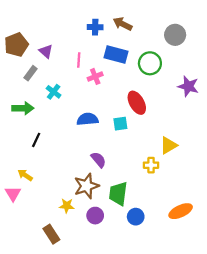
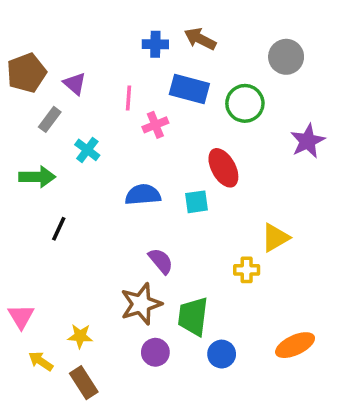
purple star: (188, 86) -> (308, 141), turned 30
yellow arrow: (25, 175) -> (41, 361), moved
yellow star: (67, 206) -> (80, 336), moved

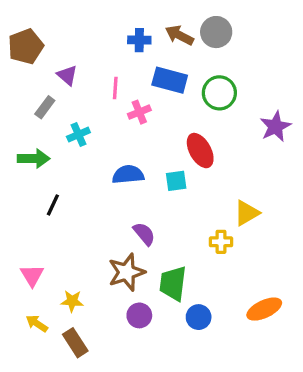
gray circle: (286, 57) -> (216, 32), moved
brown pentagon: (26, 73) -> (26, 46), moved
cyan cross: (87, 150) -> (78, 135), turned 30
pink triangle: (21, 316) -> (32, 275), moved

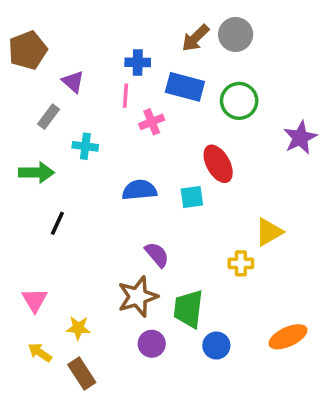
brown arrow: (179, 35) -> (195, 38), turned -72
blue cross: (139, 40) -> (138, 62), moved
cyan cross: (78, 135) -> (85, 146), turned 30

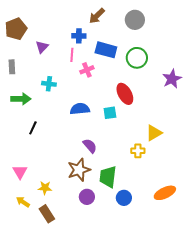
brown arrow: (195, 38) -> (97, 16), moved
purple triangle: (73, 82) -> (42, 47), turned 32
gray rectangle: (49, 117) -> (12, 67), moved, turned -40

